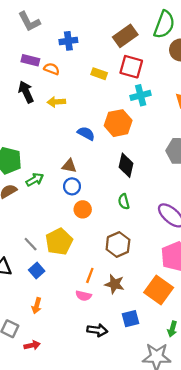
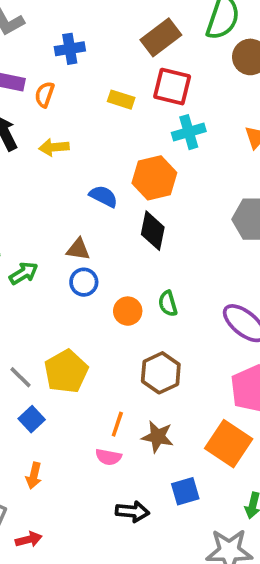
orange semicircle: (52, 69) -> (45, 95), turned -91
black diamond: (126, 165) -> (153, 231), moved
orange circle: (83, 209) -> (128, 311), moved

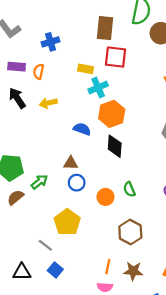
brown rectangle: (161, 37) -> (105, 28), turned -40
cyan cross: (189, 132) -> (98, 88), moved
yellow pentagon: (66, 372) -> (67, 222), moved

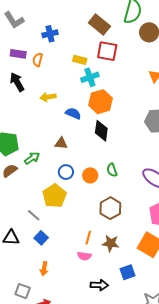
brown rectangle: (105, 28) -> (99, 25), turned -60
yellow arrow: (48, 103) -> (48, 97), moved
blue circle: (77, 183) -> (66, 172), moved

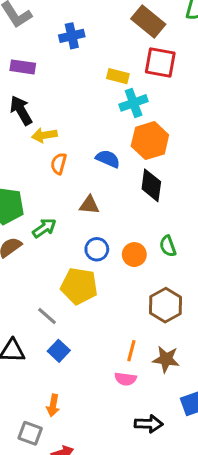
orange semicircle: (38, 60) -> (59, 164), moved
yellow arrow: (48, 97) -> (44, 135), moved
yellow pentagon: (54, 196) -> (79, 286), turned -30
orange arrow: (44, 269) -> (53, 405), moved

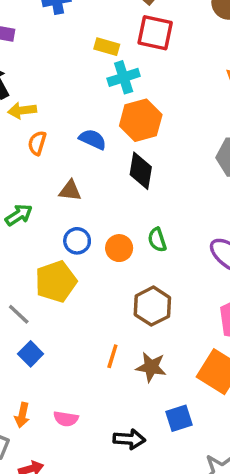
yellow pentagon: (79, 286) -> (56, 282), turned -30
pink semicircle: (126, 379) -> (66, 419), moved

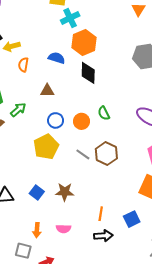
gray line: (19, 314) -> (83, 154), moved
orange line: (112, 356) -> (101, 214), moved
brown star: (151, 367) -> (65, 192), moved

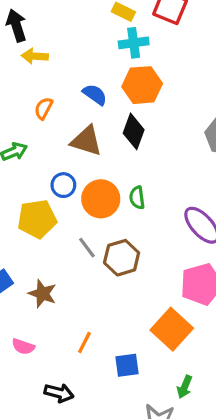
orange semicircle: (23, 65) -> (44, 108), moved
brown triangle: (47, 91) -> (86, 141), moved, size x1.5
orange circle: (81, 121) -> (101, 199), size x1.5
black arrow: (103, 236) -> (59, 393), moved

